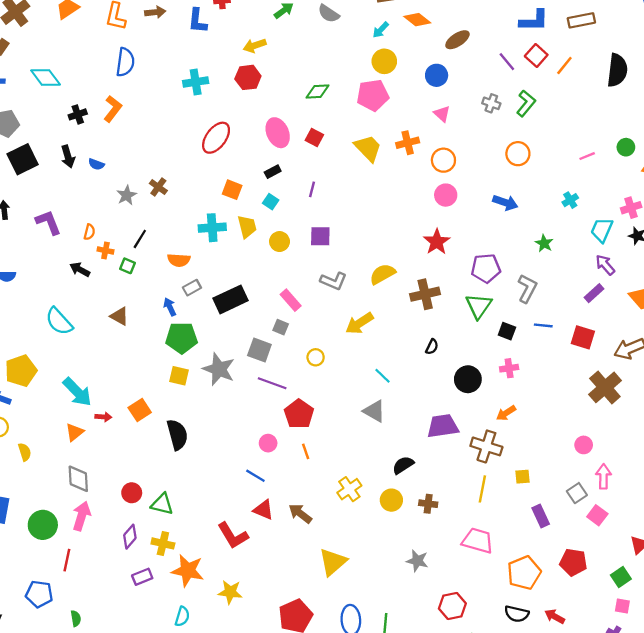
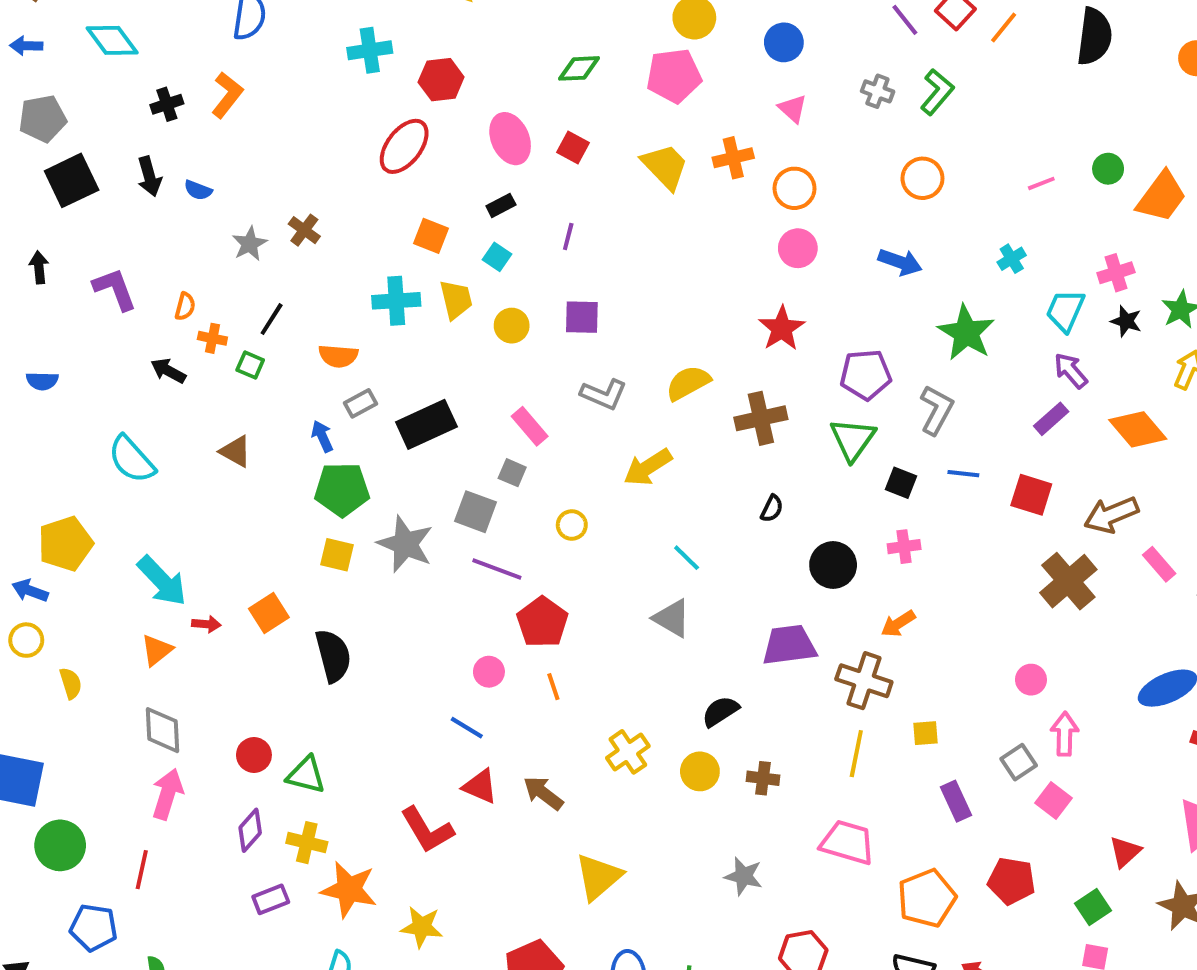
red hexagon: (248, 77) -> (441, 80), moved
green star: (544, 243) -> (966, 333), size x1.8
green circle: (43, 525) -> (60, 845), moved

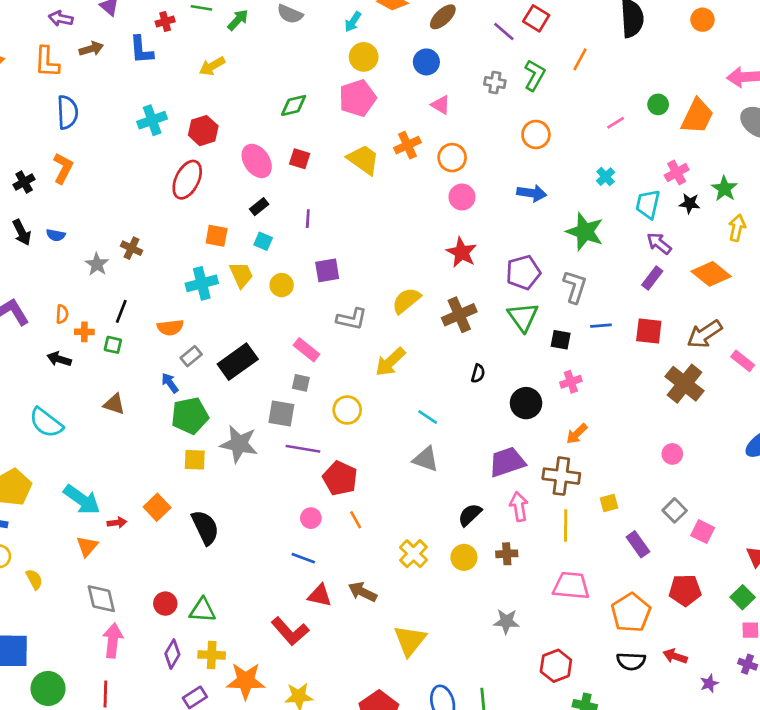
orange line: (1004, 28) -> (580, 59), moved
yellow circle: (572, 525) -> (347, 410), size x1.4
pink arrow: (1065, 734) -> (519, 507), moved

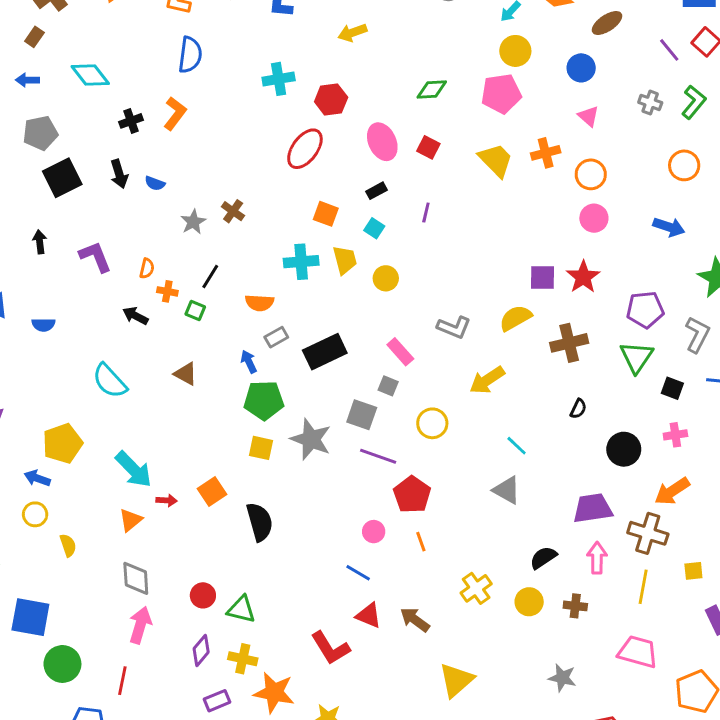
purple square: (327, 270) -> (543, 277), moved
orange arrow: (577, 434) -> (672, 491), size x1.4

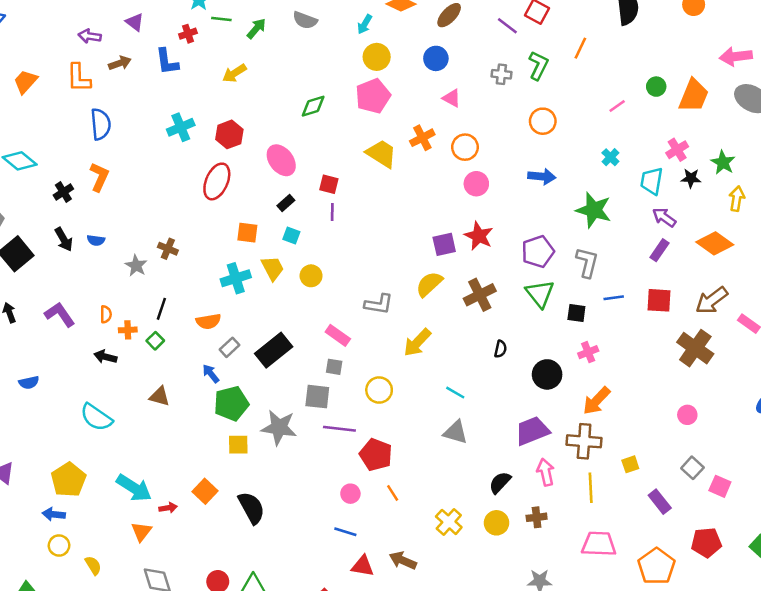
red square: (428, 147) -> (329, 184), moved
green square: (195, 311) -> (155, 341), turned 36

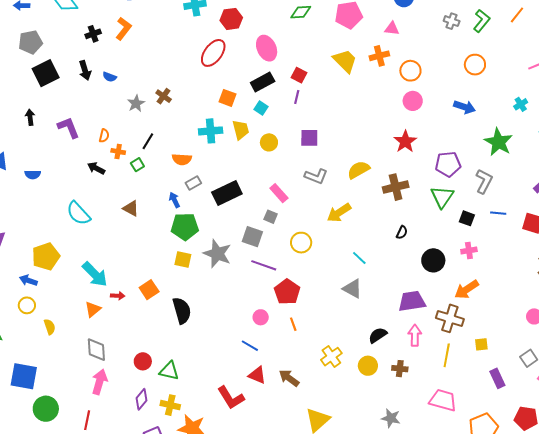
pink triangle: (452, 98) -> (392, 29), moved, turned -35
black rectangle: (286, 203) -> (263, 82), size x1.6
purple square: (444, 244) -> (309, 138), moved

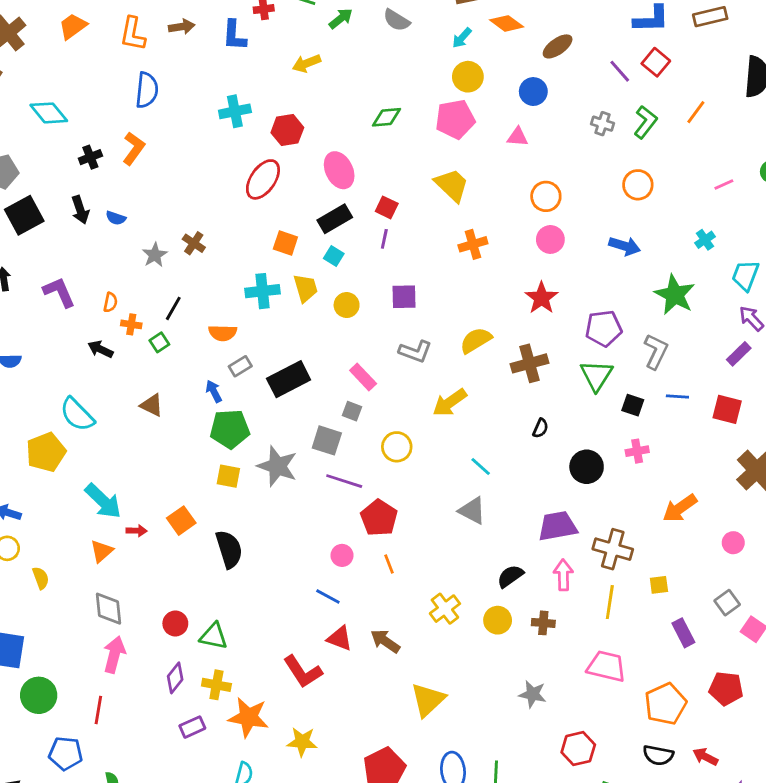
orange cross: (379, 56) -> (473, 244), moved
yellow pentagon: (46, 256) -> (46, 452), moved
orange arrow: (467, 289) -> (680, 508), moved

